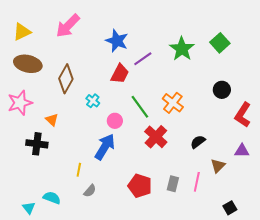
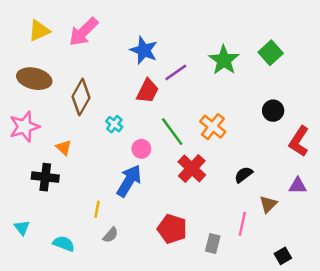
yellow triangle: (22, 32) -> (39, 31), moved
gray rectangle: (173, 184) -> (213, 244), moved
cyan triangle: (29, 208) -> (22, 228), moved

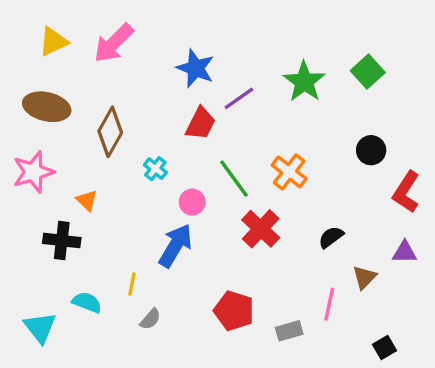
cyan triangle: (22, 228) -> (40, 327), moved, size x1.5
cyan semicircle: (64, 244) -> (87, 302), moved
gray rectangle: (213, 244) -> (289, 331), turned 60

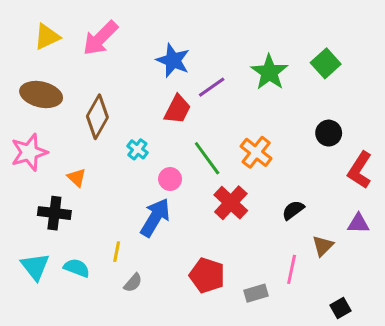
cyan triangle: (40, 327) -> (35, 266), moved

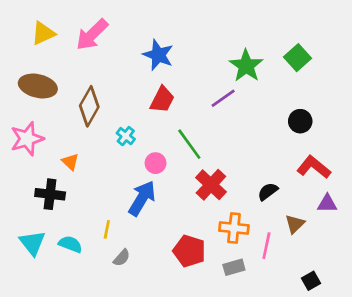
purple line: (212, 87) -> (223, 98), moved
orange cross: (256, 152) -> (234, 228), moved, turned -32
red L-shape: (360, 170) -> (314, 167), moved, turned 96

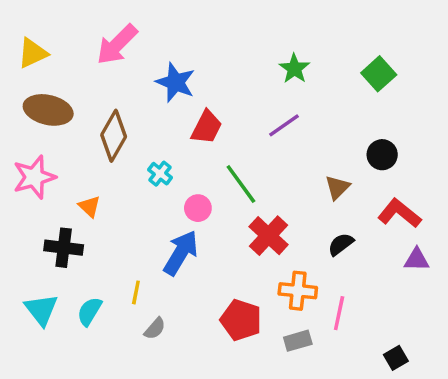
yellow triangle: (43, 33) -> (33, 53), moved
blue star: (158, 55) -> (176, 82), moved
green star: (246, 66) -> (294, 69), moved, size x0.7
brown triangle: (295, 224) -> (337, 187), moved
cyan semicircle: (70, 244) -> (89, 311), turned -80

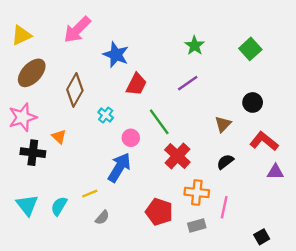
brown ellipse: (48, 110) -> (32, 73), turned -60
black cross: (64, 248) -> (33, 153), moved
yellow line: (136, 292) -> (90, 194), turned 56

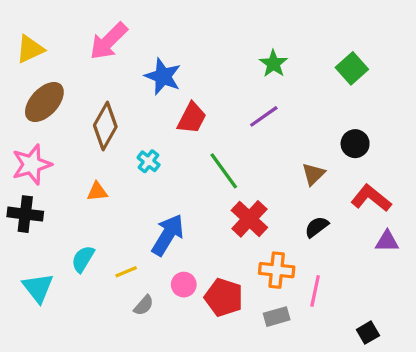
orange triangle: (59, 137) -> (97, 192), moved, turned -49
pink circle: (131, 138) -> (184, 285), moved
black cross: (33, 153) -> (25, 214), moved
cyan semicircle: (59, 206) -> (83, 259), moved

